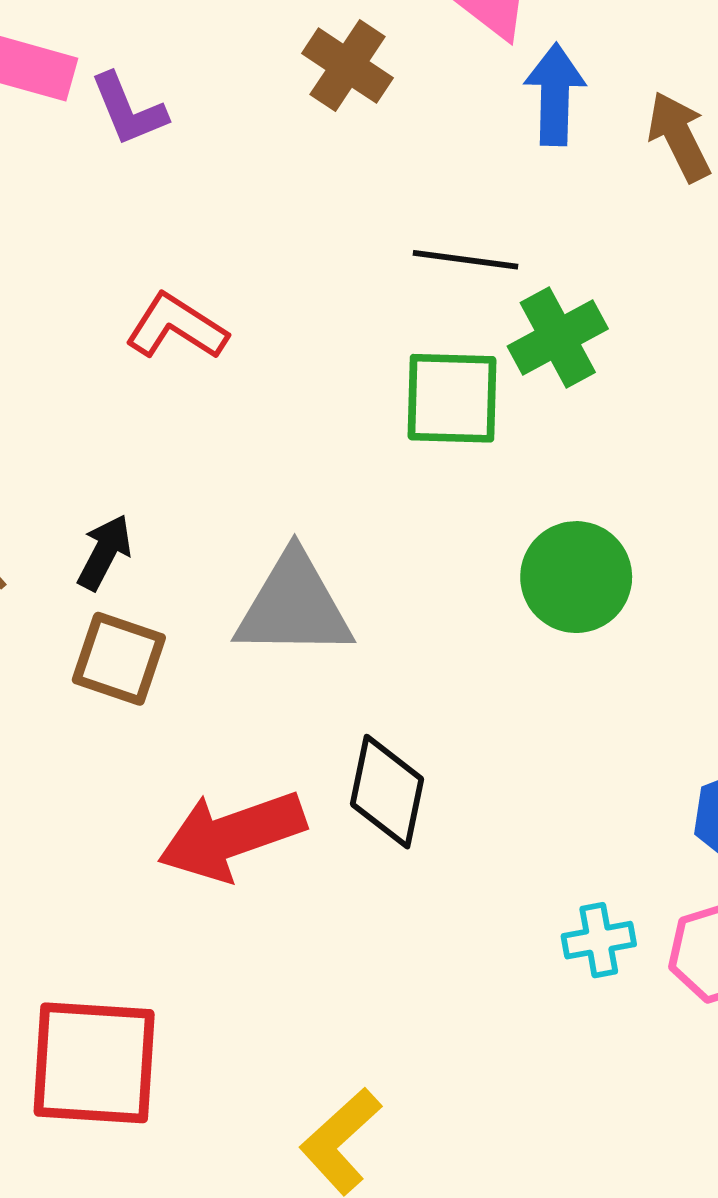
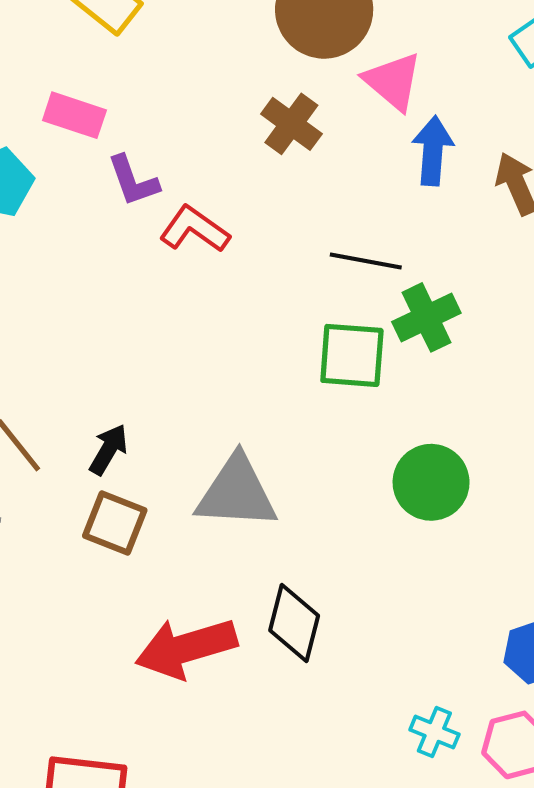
purple L-shape: (128, 110) -> (133, 181), moved
red L-shape: (176, 327) -> (194, 229), moved
cyan cross: (599, 940) -> (434, 732), turned 30

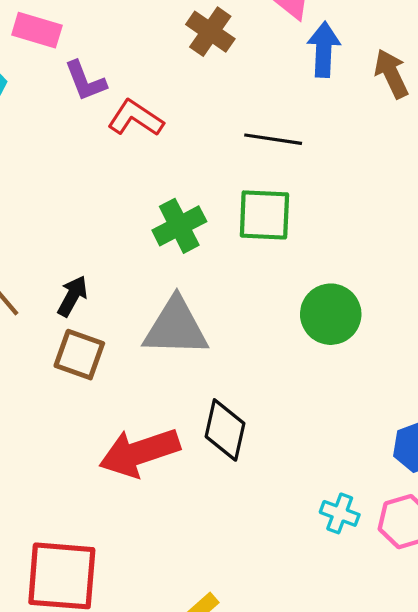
green cross: (426, 317) -> (179, 226), moved

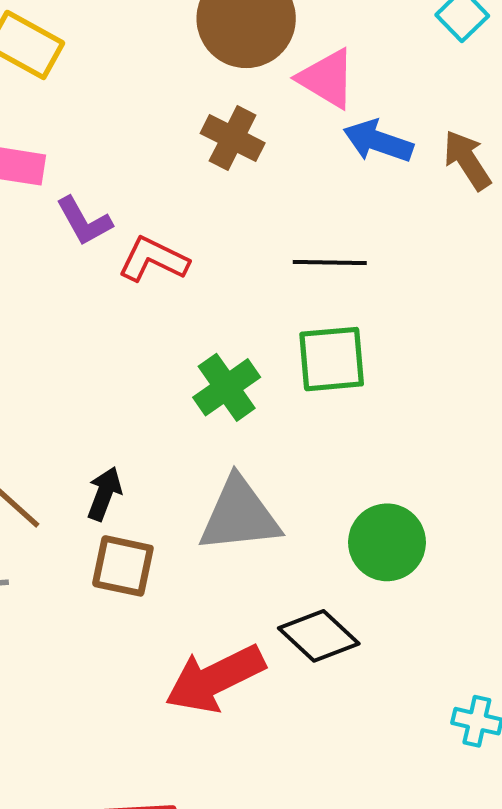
blue arrow: (324, 49) -> (378, 141), turned -66
green circle: (331, 314) -> (387, 542), moved
black diamond: (225, 430) -> (319, 636), turned -52

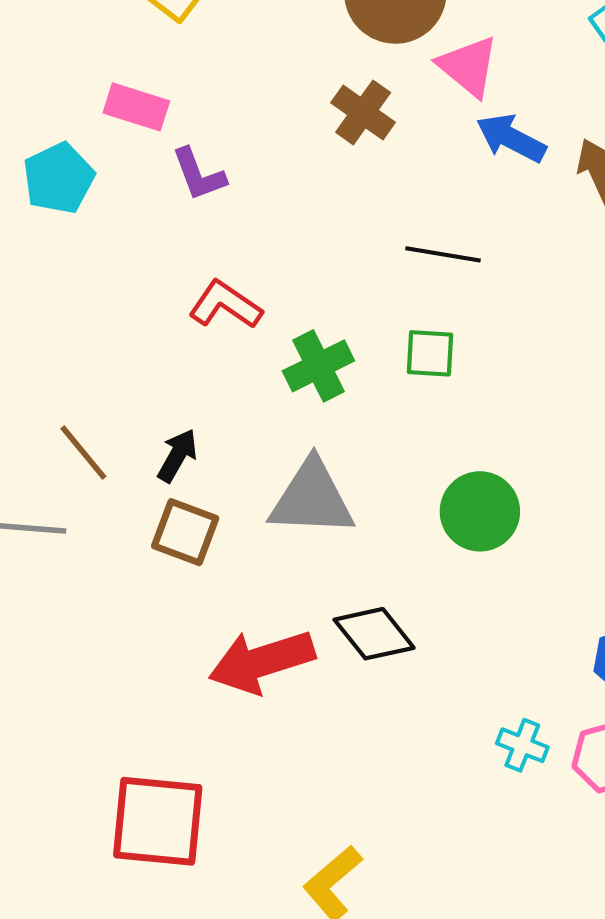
red L-shape: (153, 259) -> (225, 305), moved
green square: (332, 359) -> (430, 353), size x0.7
green circle: (387, 542) -> (480, 511), moved

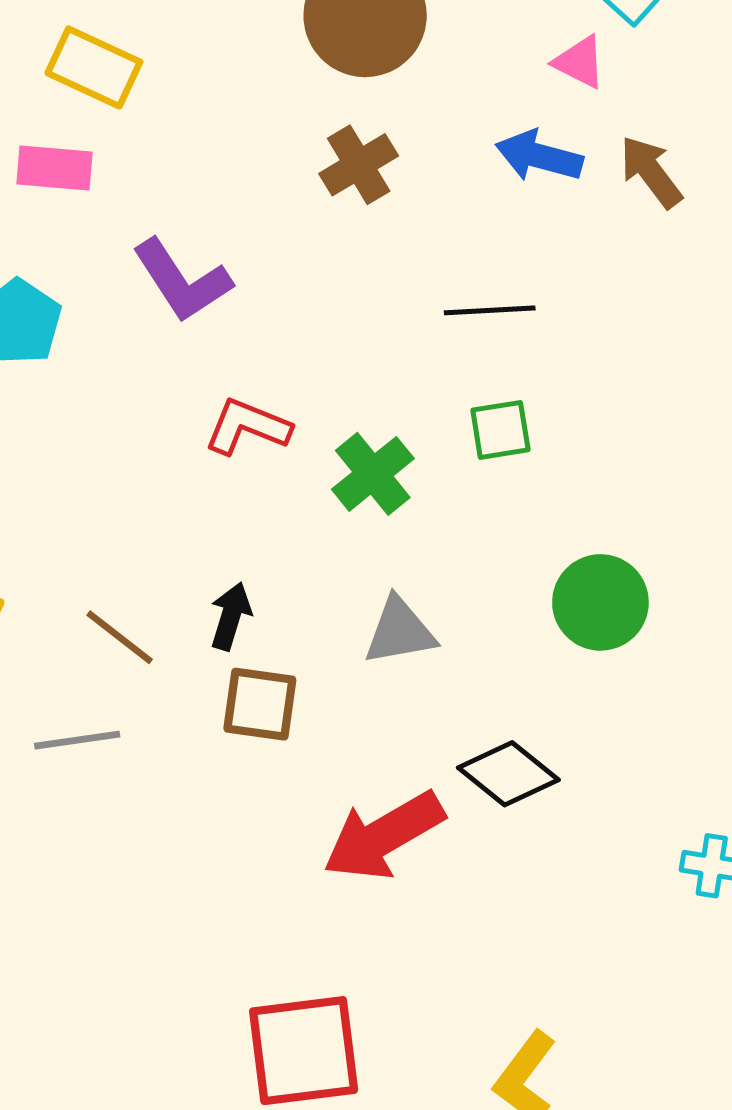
pink triangle: (468, 66) -> (580, 62), moved, size x0.7
pink rectangle: (136, 107) -> (54, 168), moved
brown cross: (363, 112) -> (359, 165), turned 36
purple L-shape: (199, 174) -> (182, 281), size x1.4
gray triangle: (312, 498) -> (400, 631), size x0.7

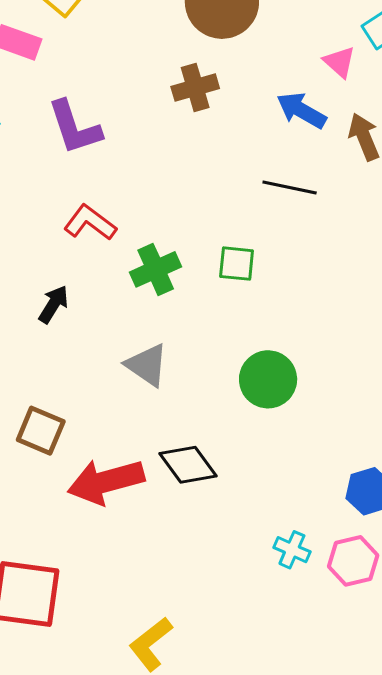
black line: (490, 310) -> (290, 188), moved
black arrow: (231, 616) -> (54, 304), moved
gray triangle: (400, 631) -> (147, 365), turned 30
brown square: (260, 704) -> (41, 431), moved

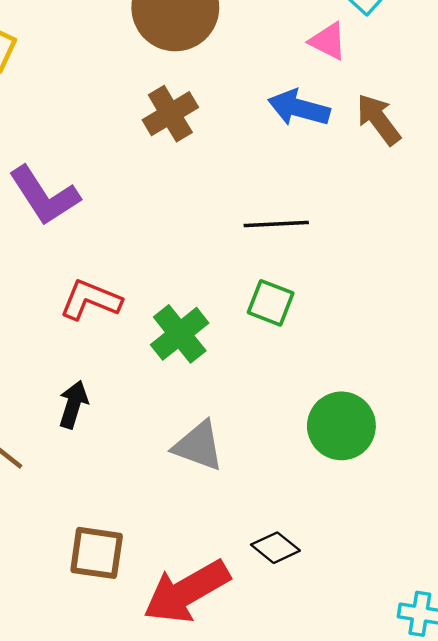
black line: (290, 188) -> (276, 224), moved
green square: (237, 264) -> (271, 303), turned 30
black diamond: (188, 465) -> (275, 548), size x0.7

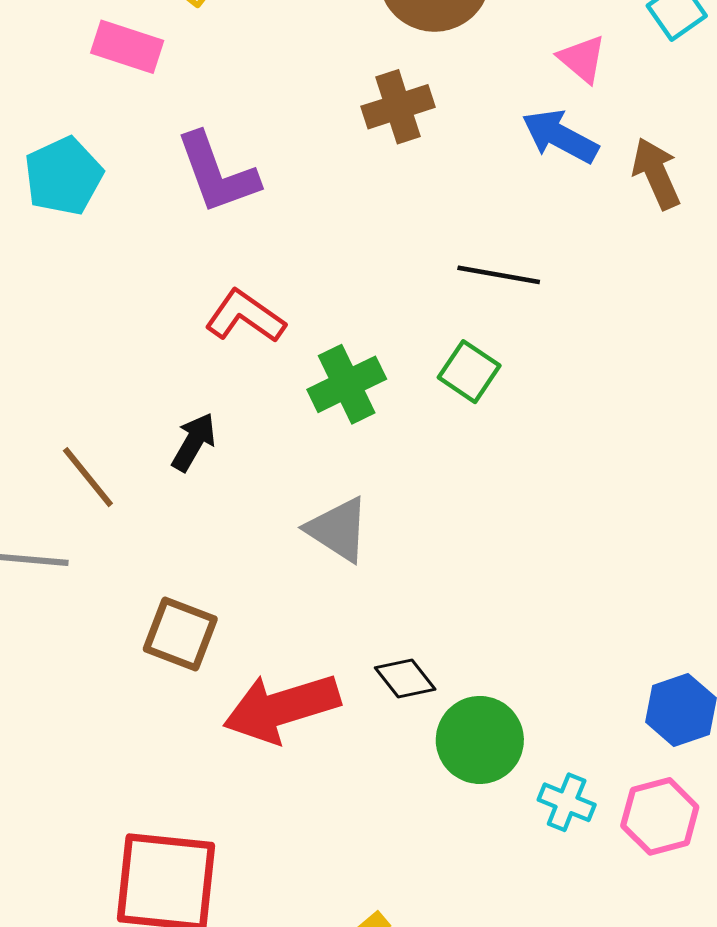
pink triangle: (328, 41) -> (582, 59), moved
green circle: (341, 426) -> (480, 740), moved

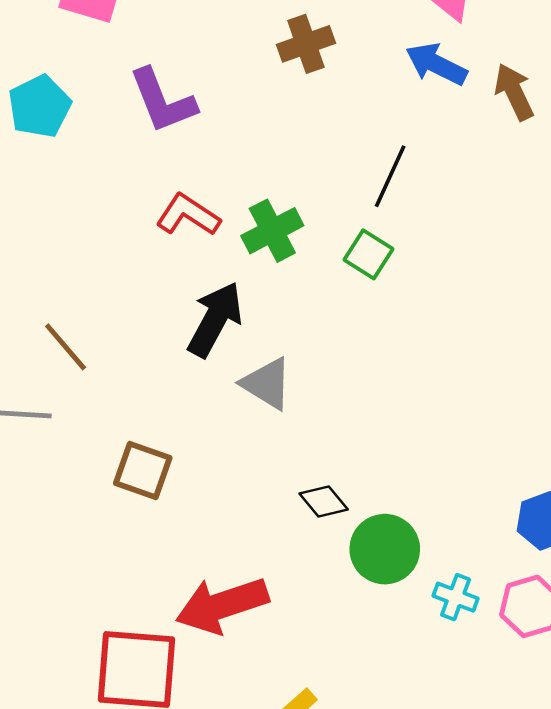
black line: (499, 275) -> (390, 176), turned -74
green cross: (347, 384) -> (272, 231), moved
black arrow: (194, 442) -> (215, 319), moved, size x1.6
red arrow: (282, 708) -> (222, 605), moved

